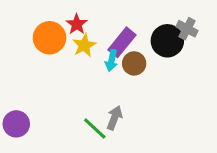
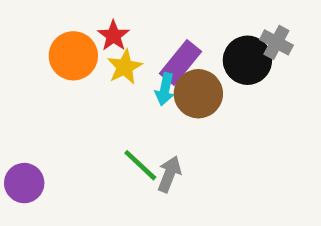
brown circle: (134, 63) -> (198, 94), size x1.4
green line: (95, 128) -> (140, 165), moved

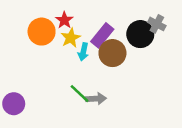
cyan arrow: (165, 89) -> (83, 52), moved
gray arrow: (169, 174) -> (96, 99), turned 66

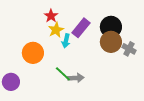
gray cross: (157, 24) -> (129, 49), moved
orange circle: (42, 32) -> (33, 53), moved
brown circle: (112, 53) -> (111, 42), moved

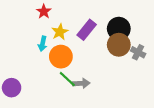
red star: (51, 16) -> (44, 12), moved
cyan arrow: (66, 41) -> (43, 44), moved
orange circle: (33, 53) -> (61, 57), moved

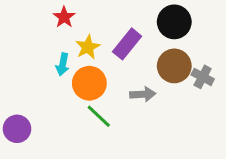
black circle: (119, 29) -> (174, 22), moved
gray arrow: (81, 83) -> (143, 94), moved

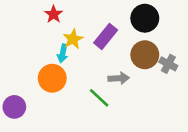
cyan arrow: (63, 64) -> (63, 53), moved
orange circle: (89, 83) -> (52, 78), moved
green line: (99, 116) -> (99, 98), moved

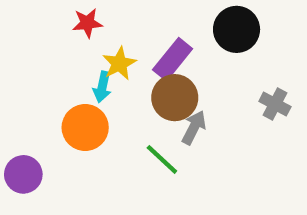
red star: (53, 14) -> (87, 23), turned 30
brown circle: (145, 55) -> (175, 98), moved
gray arrow: (119, 78) -> (194, 127), turned -60

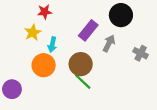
yellow star: (119, 64) -> (33, 33), moved
brown circle: (175, 98) -> (81, 64), moved
gray arrow: (194, 127) -> (109, 43), moved

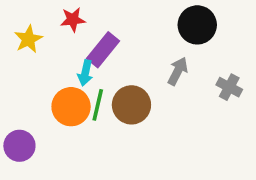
purple rectangle: (88, 30) -> (103, 50), moved
yellow star: (33, 33) -> (28, 39), moved
green line: (83, 82) -> (98, 105), moved, turned 60

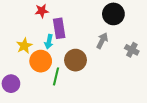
yellow star: (28, 39) -> (24, 46), moved
purple rectangle: (103, 50) -> (59, 28), turned -48
green line: (98, 105) -> (56, 76), moved

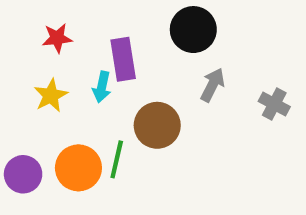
red star: (42, 11) -> (57, 38), moved
black circle: (113, 14) -> (193, 30), moved
orange circle: (41, 61) -> (78, 168), moved

